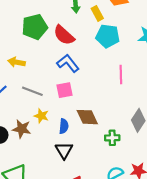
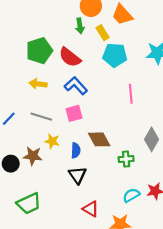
yellow arrow: (17, 62) -> (38, 84), moved

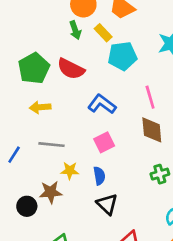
blue L-shape: (76, 86) -> (102, 104), moved
pink square: (74, 113) -> (104, 142), moved
brown diamond: (99, 139) -> (152, 130), moved, turned 35

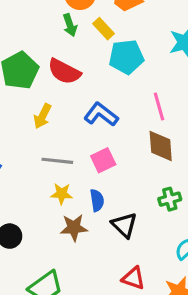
yellow arrow: (40, 107) -> (43, 116), moved, turned -60
gray line: (51, 145) -> (57, 161), moved
brown star: (51, 192) -> (74, 228), moved
black triangle: (107, 204) -> (124, 225), moved

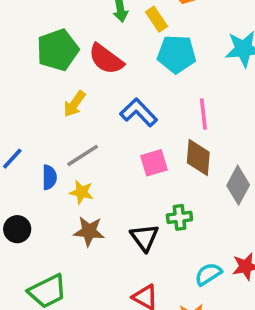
pink square: (103, 160) -> (154, 163), moved
gray line: (57, 161) -> (83, 155), turned -48
green cross: (170, 199) -> (179, 217), moved
blue semicircle: (97, 200) -> (49, 177), moved

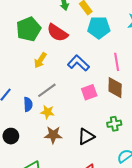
green cross: (179, 217) -> (114, 124), moved
black triangle: (145, 237) -> (86, 137), turned 42

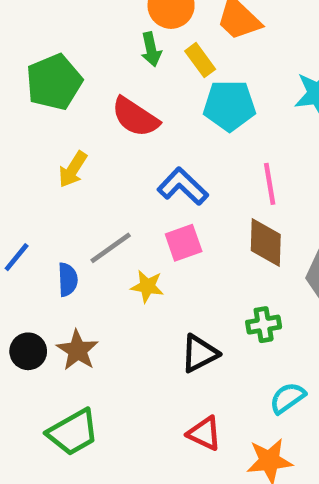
green pentagon: (29, 29) -> (54, 82), moved
yellow arrow: (40, 60) -> (73, 169), moved
pink square: (89, 92) -> (184, 243), moved
yellow star: (47, 112) -> (147, 286), moved
brown star: (53, 135) -> (77, 350), moved, turned 30

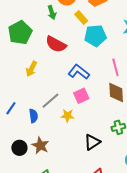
green arrow: (151, 49) -> (52, 12), moved

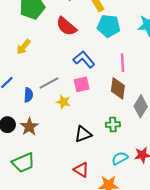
yellow arrow: (31, 69) -> (24, 47), moved

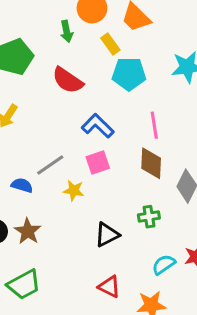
blue semicircle: (28, 95) -> (22, 185), turned -72

